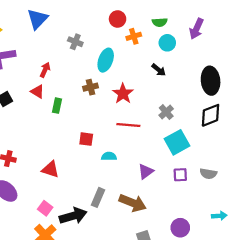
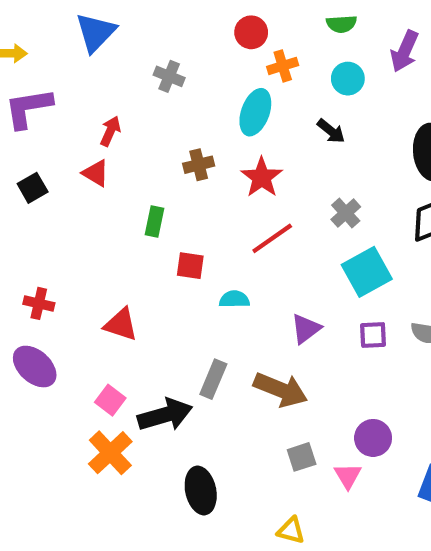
green semicircle: (160, 22) -> (342, 24), moved
cyan ellipse: (106, 60) -> (255, 112), moved
green rectangle: (57, 106) -> (154, 221), moved
red line: (128, 125) -> (272, 238), turned -40

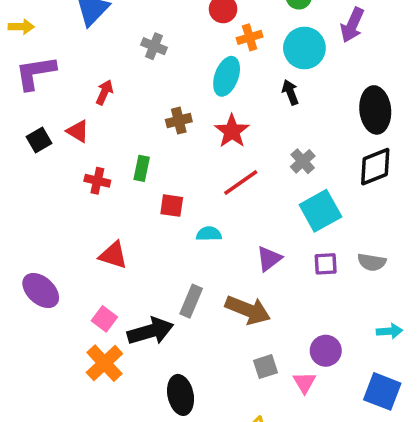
cyan circle: (348, 79) -> (304, 48), size x1.5
black arrow: (331, 131) -> (290, 92), turned -150
red triangle: (96, 173) -> (78, 131), moved
red cross: (39, 303) -> (97, 181), moved

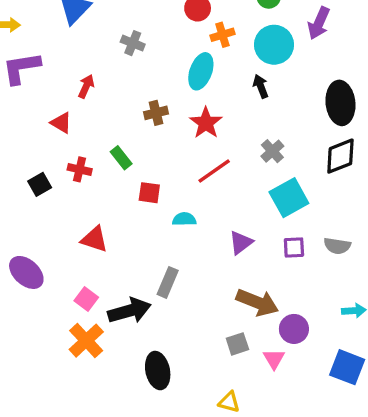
black square: (39, 140) -> (40, 184), moved
green rectangle: (142, 168) -> (121, 158), turned -50
brown arrow: (248, 310) -> (257, 302), moved

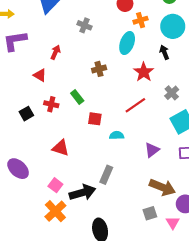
red star: (206, 123) -> (144, 72), moved

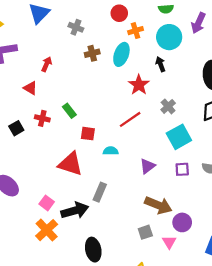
gray cross: (84, 25) -> (76, 27), moved
brown cross: (99, 69) -> (92, 53), moved
red triangle: (61, 148) -> (70, 164), moved, size x1.4

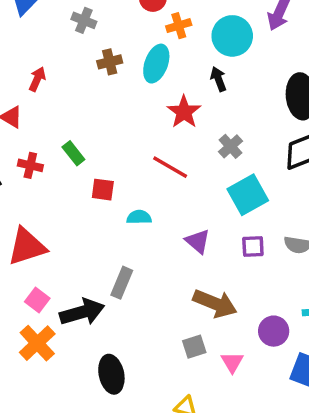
red line: (130, 119) -> (170, 167), turned 65
red triangle: (70, 164) -> (27, 246), moved, turned -36
purple triangle: (147, 166) -> (198, 241), turned -42
purple circle: (182, 222) -> (274, 331), moved

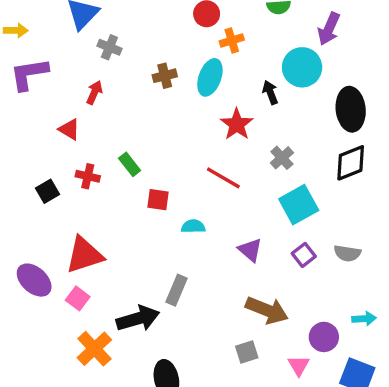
gray cross: (84, 20) -> (109, 47), moved
cyan circle: (232, 36) -> (302, 67), moved
purple square: (253, 246) -> (304, 255), turned -35
pink square: (37, 300) -> (78, 298), moved
pink triangle: (232, 362) -> (299, 365), moved

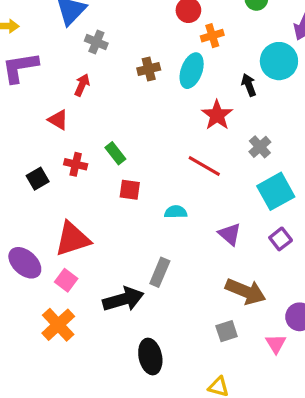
red square: (158, 200) -> (130, 190), moved
orange cross: (94, 349) -> (58, 325), moved

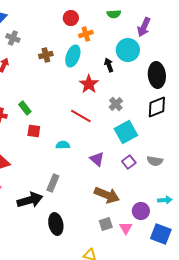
gray square: (227, 331) -> (106, 224), moved
black ellipse: (150, 356) -> (56, 224), moved

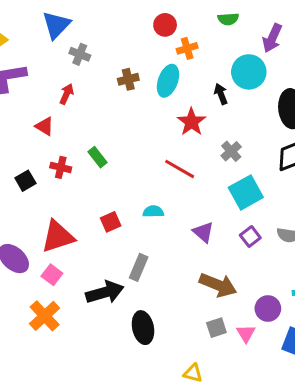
red square: (34, 131) -> (111, 222), moved, turned -32

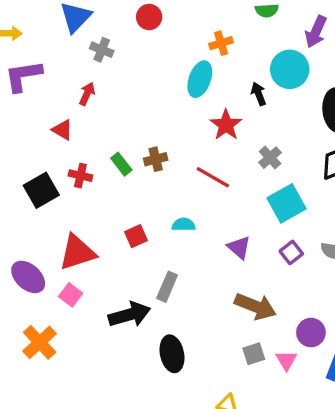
red circle: (165, 25) -> (149, 17), moved
brown cross: (128, 79) -> (156, 159), moved
black square: (25, 181) -> (41, 190), size x1.5
orange cross: (45, 316) -> (40, 342), moved

